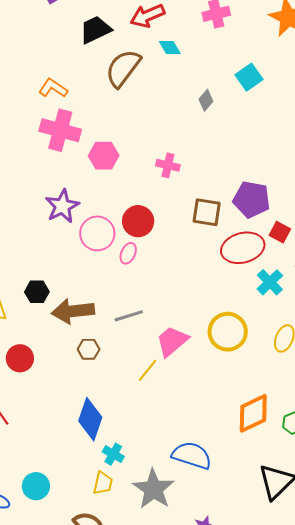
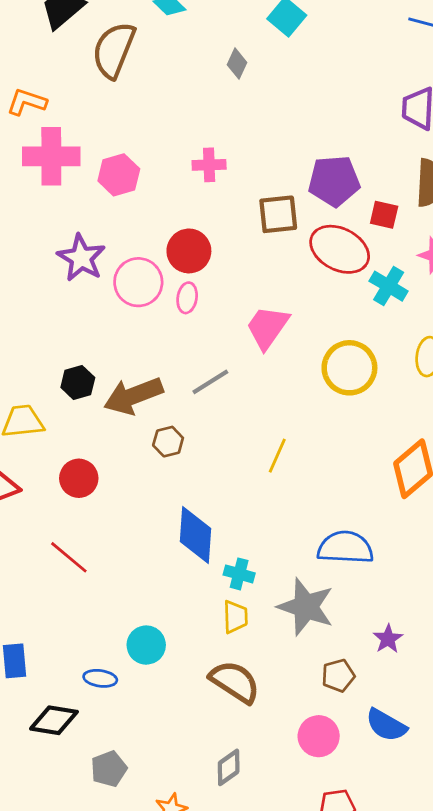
red ellipse: (243, 248) -> (340, 249), turned 57
pink trapezoid: (172, 341) -> (267, 327), moved
yellow line: (147, 370) -> (277, 456), moved

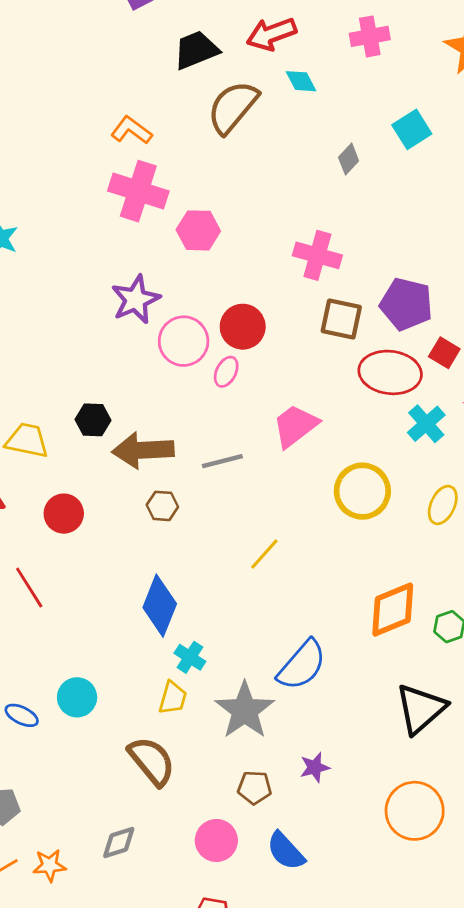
pink cross: (209, 165) -> (317, 255), moved, size x1.4
red ellipse: (340, 249) -> (390, 372), turned -38
blue semicircle: (345, 548) -> (302, 665), turned 110

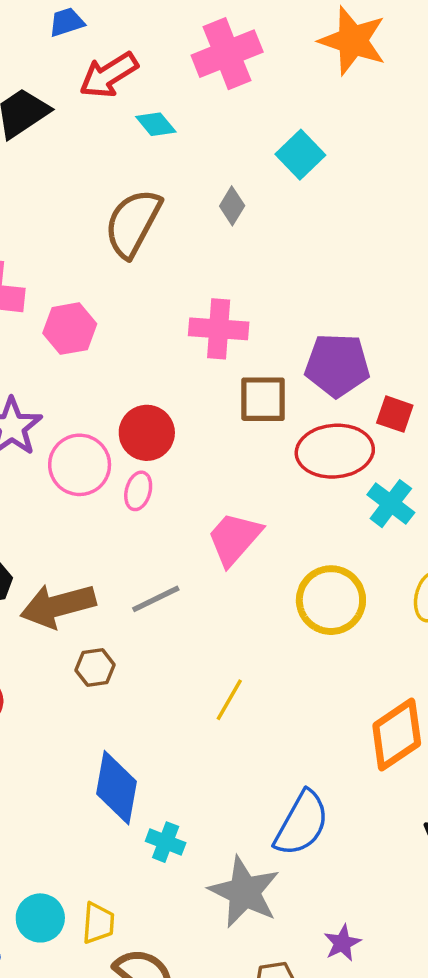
pink cross: (370, 36) -> (227, 54), size x1.4
brown semicircle: (233, 107) -> (133, 223), moved
yellow trapezoid: (173, 698) -> (98, 923), moved

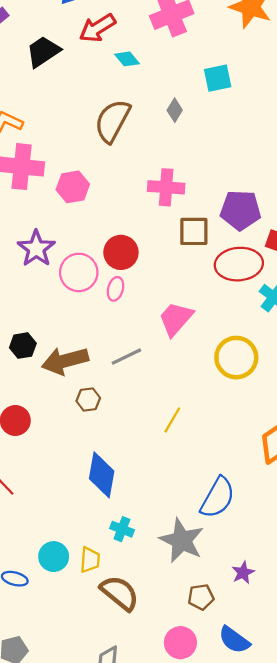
cyan square: (300, 155) -> (218, 78), turned 32
cyan cross: (166, 842) -> (122, 529), moved

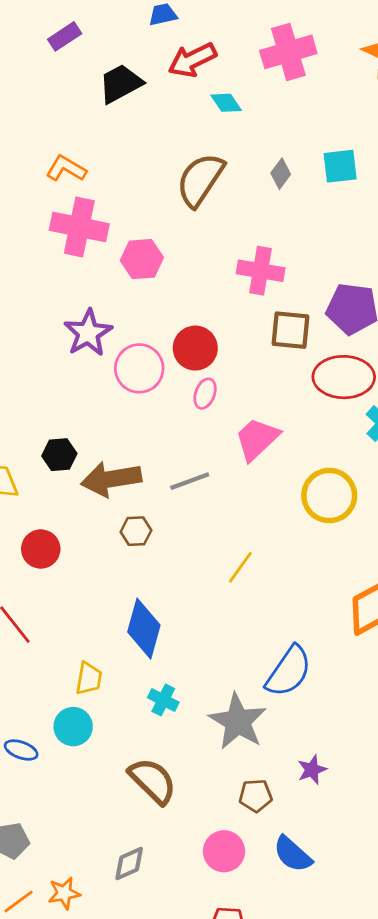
cyan square: (218, 78) -> (340, 166), moved
pink ellipse: (115, 289) -> (205, 394), moved
yellow trapezoid: (90, 560) -> (89, 678), moved

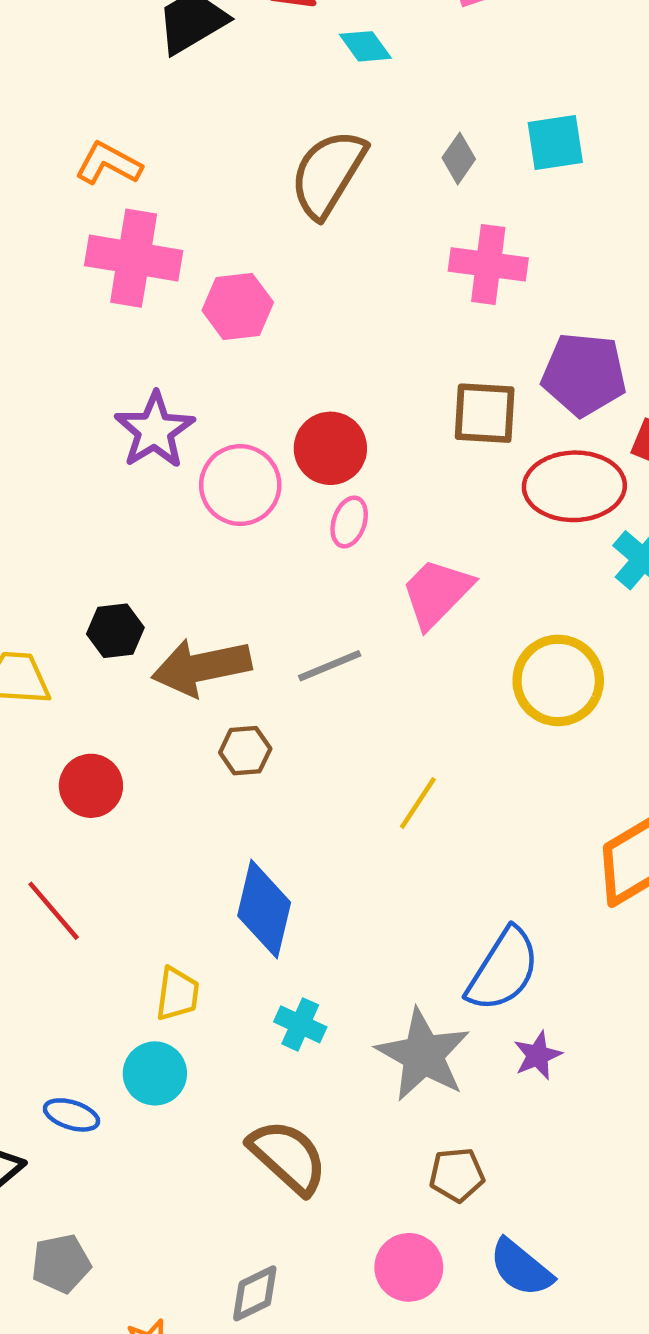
pink cross: (261, 271) -> (488, 264), moved
purple star: (312, 770) -> (538, 1055), moved

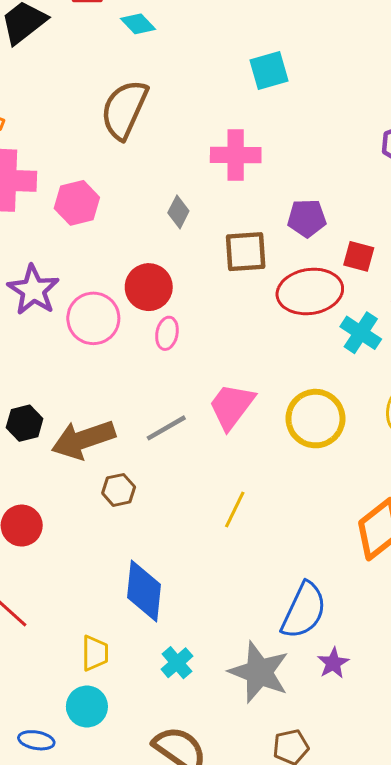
gray diamond: (459, 158) -> (178, 212), moved
purple pentagon: (584, 374) -> (307, 218), size x0.7
pink trapezoid: (437, 593) -> (232, 406), moved
cyan cross: (300, 1024) -> (177, 663), turned 32

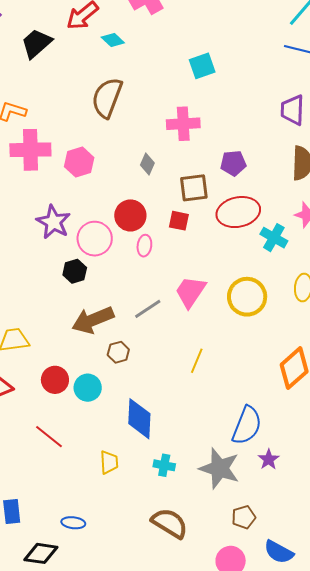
red square: (359, 256) -> (179, 221), moved
black hexagon: (25, 423) -> (75, 271), moved
cyan cross: (177, 663) -> (164, 465), turned -35
cyan circle: (87, 707) -> (88, 388), moved

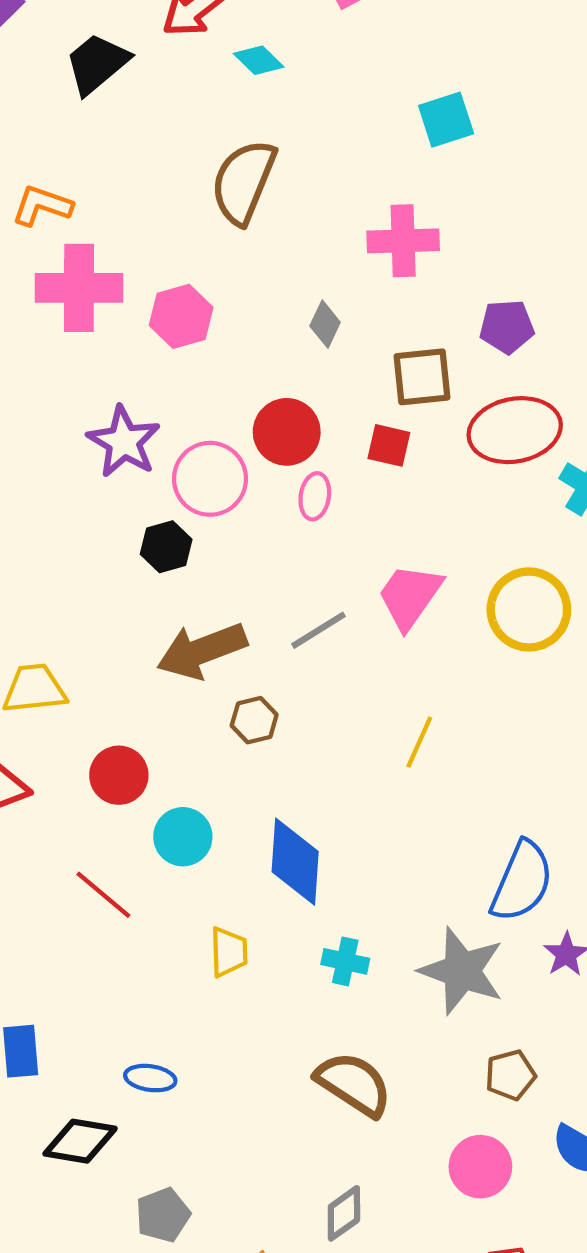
cyan circle: (88, 388) -> (183, 837), moved

